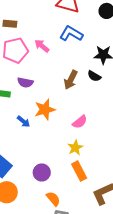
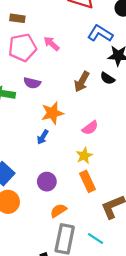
blue L-shape: (71, 34) -> (100, 33), moved
blue arrow: (24, 122) -> (43, 137), moved, turned 80
orange semicircle: (53, 199) -> (58, 211), turned -84

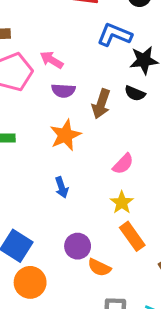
purple semicircle: (32, 83) -> (63, 91), moved
orange star: (52, 113) -> (65, 135), moved
blue arrow: (43, 137) -> (62, 187), turned -40
orange semicircle: (58, 211) -> (99, 267), moved, turned -112

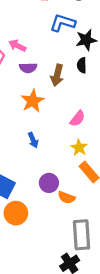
black semicircle: (135, 93) -> (82, 65), turned 72

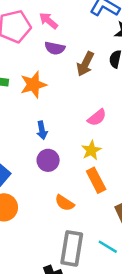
orange star: (33, 101) -> (33, 85), moved
purple circle: (49, 183) -> (48, 160), moved

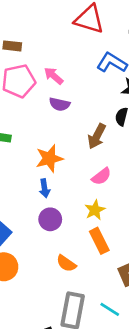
brown arrow: (85, 64) -> (97, 136), moved
orange star: (33, 85) -> (49, 158), moved

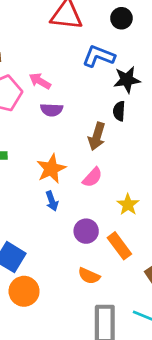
pink semicircle: (101, 176) -> (92, 177), moved
yellow star: (95, 210) -> (128, 205), moved
purple circle: (50, 219) -> (86, 231), moved

